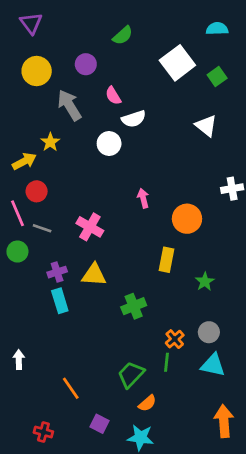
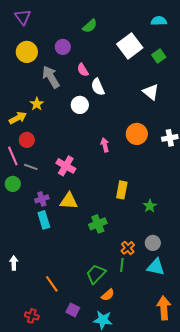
white semicircle: (134, 119) -> (98, 87), turned 84
orange circle: (187, 219) -> (137, 134), moved

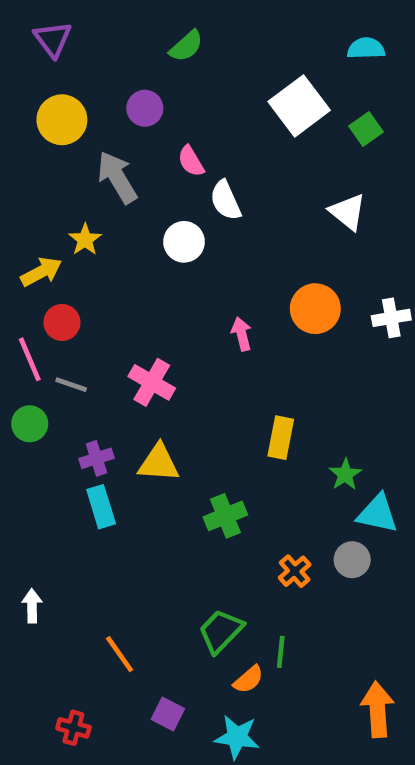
green semicircle: (90, 26) -> (186, 46), moved
green line: (122, 265) -> (281, 652), moved
cyan triangle: (156, 267) -> (377, 514), moved

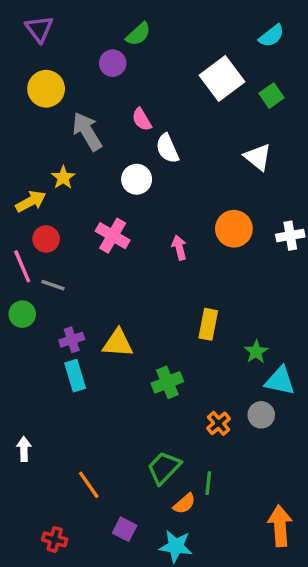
cyan semicircle: (366, 48) -> (271, 36), turned 144
purple circle: (145, 108) -> (113, 63), moved
pink cross: (152, 382) -> (113, 236), moved

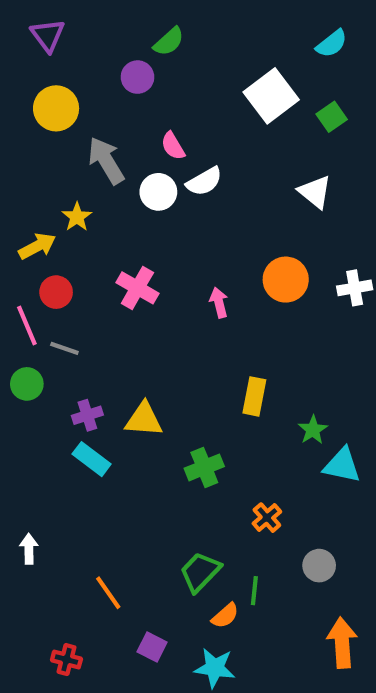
white semicircle: (167, 149) -> (204, 181), turned -96
white circle: (137, 179) -> (158, 192), moved
cyan rectangle: (75, 376) -> (92, 459), turned -36
gray circle: (261, 415) -> (319, 566), moved

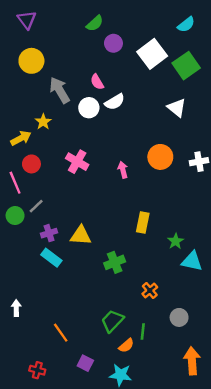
purple circle: (137, 77) -> (113, 43), moved
green square: (332, 117) -> (186, 66), size x1.6
gray line: (64, 348) -> (36, 206), moved, turned -63

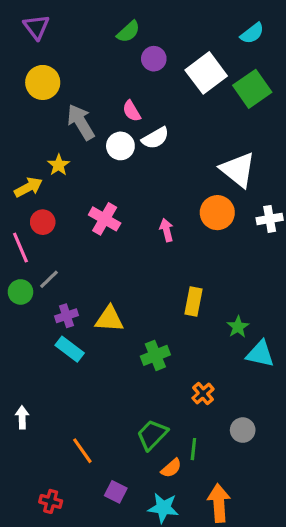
white triangle: (177, 108) -> (238, 170), moved, size x1.4
orange arrow: (192, 361) -> (219, 503), moved

